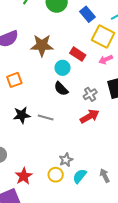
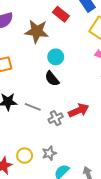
red rectangle: (78, 54) -> (61, 14), moved
gray cross: (90, 94) -> (56, 118), moved
yellow circle: (56, 175) -> (25, 156), moved

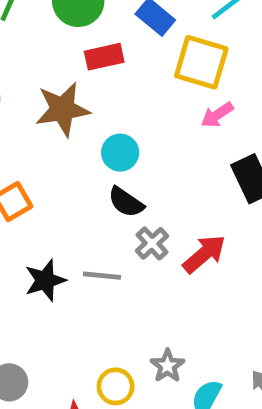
red rectangle: (61, 14) -> (104, 57), turned -35
gray cross: (56, 118) -> (152, 243), moved

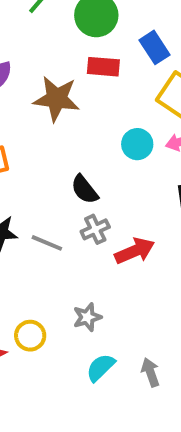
cyan circle: (120, 153) -> (137, 144), moved
gray star: (167, 366) -> (87, 317), moved

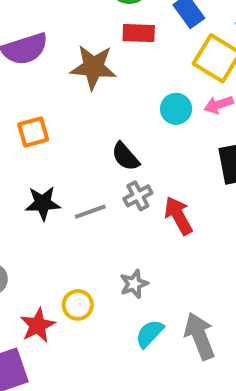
gray line: (47, 243) -> (90, 212), turned -40
red arrow: (135, 251) -> (178, 216), turned -93
gray arrow: (150, 372) -> (200, 336), size x1.6

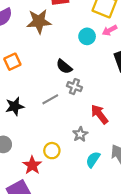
gray cross: (138, 196) -> (74, 87), turned -32
black star: (43, 203) -> (15, 106), moved
red arrow: (178, 216) -> (99, 114), moved

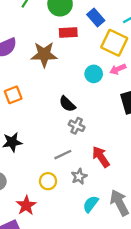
gray line: (50, 99) -> (63, 155), moved
yellow circle: (52, 151) -> (48, 181), moved

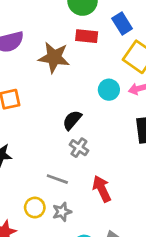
black semicircle: (67, 104) -> (72, 120), turned 78
gray line: (63, 155) -> (57, 179), turned 36
gray star: (79, 176) -> (62, 212), moved

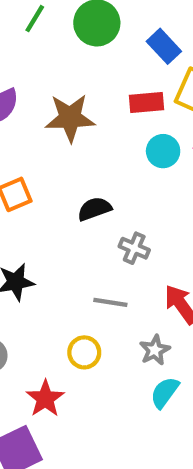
red rectangle: (87, 36) -> (146, 102), moved
black semicircle: (72, 120) -> (94, 209), moved, turned 40
gray star: (62, 212) -> (155, 350), moved

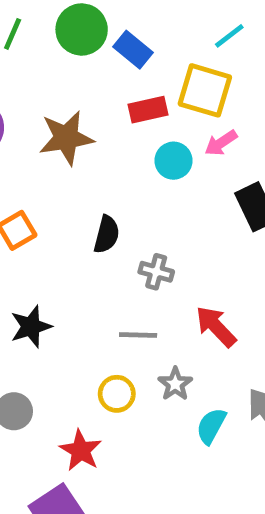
blue rectangle: (164, 46) -> (133, 50), moved
black semicircle: (94, 209) -> (107, 234), turned 132
gray star: (155, 350) -> (175, 384), moved

